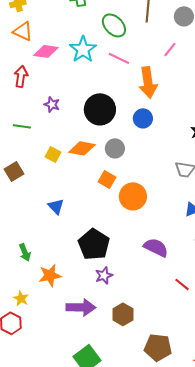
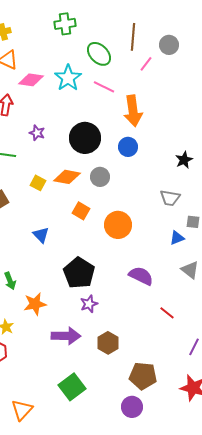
pink line: (170, 49) -> (146, 64), moved
orange square: (107, 179) -> (81, 211), moved

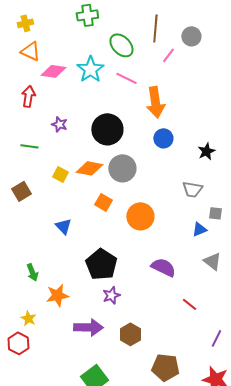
blue circle: (128, 147) -> (163, 138), moved
gray circle: (100, 177) -> (122, 168), size x1.4

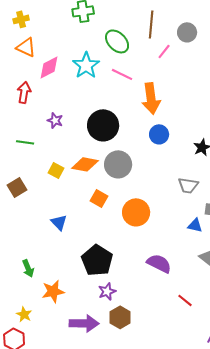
pink diamond: (53, 71) -> (49, 67), turned -35
blue triangle: (199, 229) -> (195, 225), turned 35
brown hexagon: (130, 334) -> (120, 317), moved

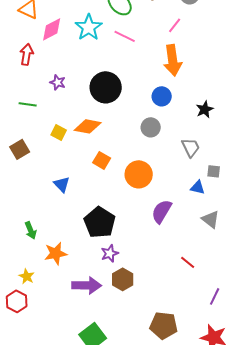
pink line: (164, 51) -> (175, 25), moved
orange arrow: (151, 98) -> (173, 60), moved
gray circle: (118, 164) -> (151, 127), moved, size x0.7
gray trapezoid: (188, 185) -> (191, 147), turned -125
purple semicircle: (159, 263) -> (162, 211), moved, turned -85

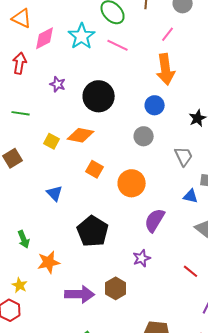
purple star: (58, 82) -> (58, 84), moved
purple star: (110, 253) -> (142, 258), moved
red line: (188, 262) -> (191, 271), moved

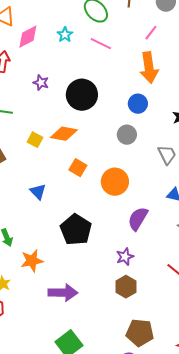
cyan star: (82, 36) -> (65, 35), size x0.6
brown hexagon: (116, 288) -> (126, 287), moved

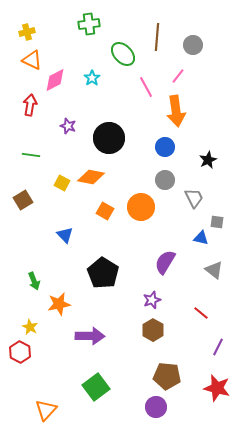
pink line: (101, 44) -> (146, 87), moved, turned 35
gray circle: (127, 135) -> (165, 180), moved
orange circle: (115, 182) -> (141, 207), moved

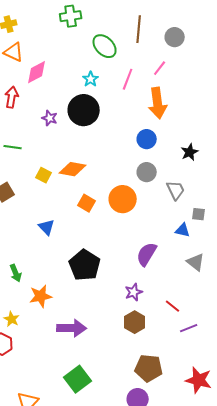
cyan star: (92, 78) -> (91, 79), moved
pink line: (146, 87) -> (128, 79), turned 50
black circle: (109, 138) -> (84, 110), moved
red line: (201, 313) -> (173, 306), moved
purple line: (218, 347) -> (189, 328), moved, turned 42

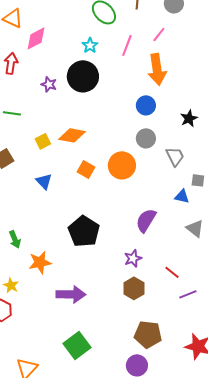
yellow square: (44, 175) -> (43, 141), turned 35
blue triangle: (47, 227) -> (44, 181), moved

